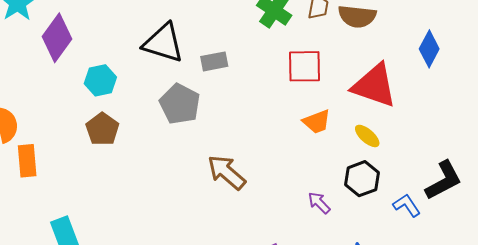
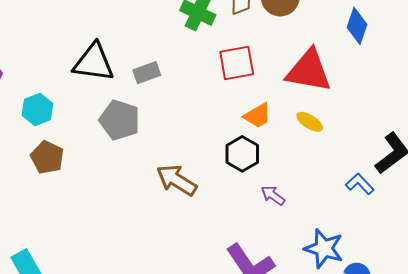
black hexagon: (362, 179) -> (242, 154), moved

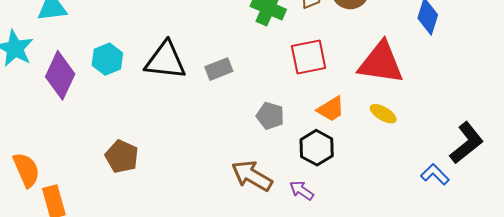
cyan hexagon: (37, 110) -> (107, 59), moved
gray pentagon: (120, 120) -> (270, 116), moved, size x0.7
purple arrow: (273, 195) -> (302, 190), moved

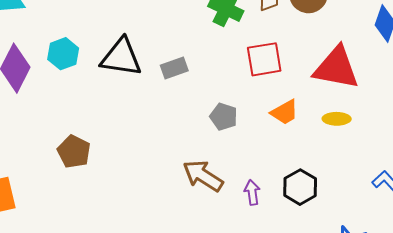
yellow ellipse: (383, 114) -> (337, 119), turned -32
black hexagon: (317, 148) -> (300, 187), moved
purple arrow: (302, 190) -> (252, 192), turned 45

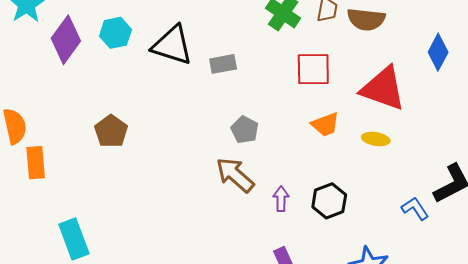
gray pentagon: (224, 117) -> (245, 130), moved

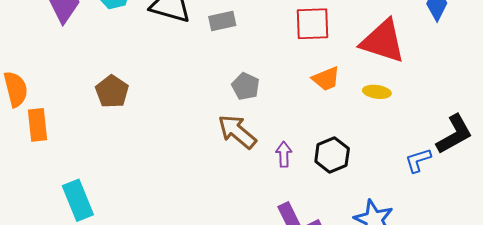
blue L-shape: (415, 208) -> (418, 160), turned -72

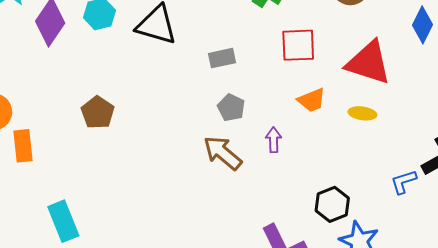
gray rectangle: (222, 21) -> (222, 58), moved
purple arrow: (284, 154) -> (274, 140), moved
black hexagon: (332, 155) -> (332, 204), moved

